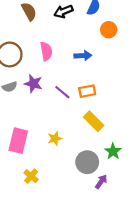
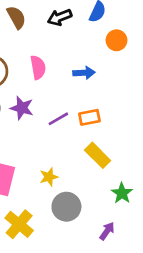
purple line: (62, 92) -> (58, 119), turned -70
gray circle: (87, 162) -> (66, 207), moved
yellow cross: (31, 176) -> (19, 224), size x1.5

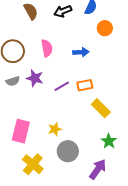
yellow rectangle: (98, 155) -> (101, 108), moved
purple arrow: (107, 231) -> (98, 169), size x1.5

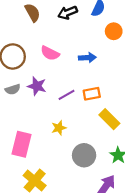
pink semicircle: (47, 48) -> (50, 53), turned 126
yellow star: (55, 129) -> (59, 128), moved
gray circle: (68, 151) -> (84, 155), moved

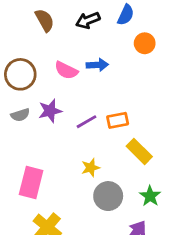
blue arrow: (87, 58) -> (97, 65), moved
purple star: (37, 86) -> (50, 111), turned -30
yellow star: (59, 128) -> (91, 168), moved

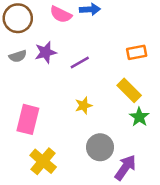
orange rectangle: (118, 120) -> (137, 52), moved
gray circle: (108, 196) -> (100, 147), moved
green star: (150, 196) -> (139, 117), moved

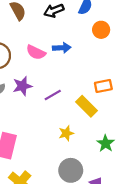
yellow rectangle: (129, 90) -> (86, 106), moved
yellow star: (84, 106) -> (66, 133), moved

